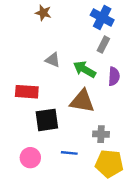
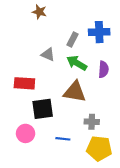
blue cross: (102, 17) -> (99, 32), moved, turned -30
gray rectangle: (103, 45) -> (73, 40), moved
pink circle: (30, 158) -> (26, 133), moved

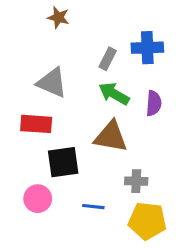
gray triangle: (48, 54) -> (52, 83), moved, size x1.5

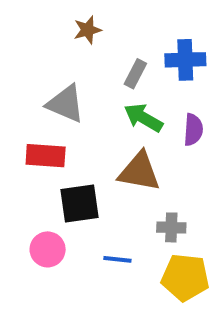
brown star: (58, 17) -> (87, 30), moved, turned -30

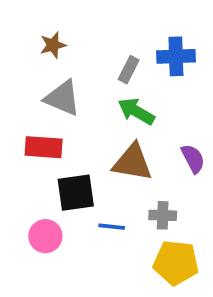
brown star: (87, 30) -> (53, 45), moved
purple semicircle: (193, 130) -> (193, 159), moved, turned -32
blue line: (117, 259) -> (112, 227), moved

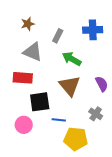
gray rectangle: (129, 70) -> (58, 36), moved
brown triangle: (132, 162) -> (70, 86), turned 40
gray cross: (163, 215) -> (96, 114), moved, turned 32
yellow pentagon: (176, 263) -> (76, 139), moved

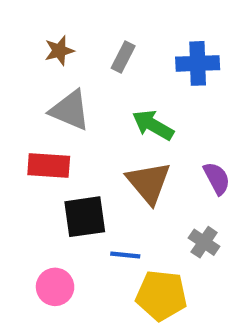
gray rectangle: (58, 36) -> (123, 57), moved
pink circle: (24, 125) -> (55, 287), moved

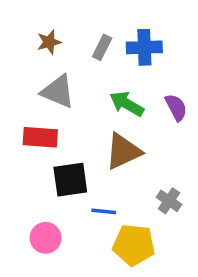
blue cross: (198, 63) -> (144, 47), moved
purple semicircle: (217, 178) -> (176, 107), moved
brown triangle: (149, 183) -> (123, 151), turned 45

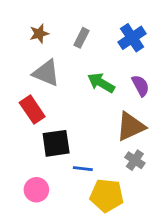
blue cross: (144, 47) -> (132, 38), moved, turned -32
red rectangle: (40, 137) -> (32, 110), turned 52
brown triangle: (123, 151) -> (131, 126), moved

